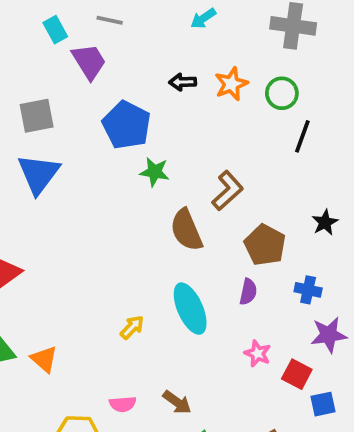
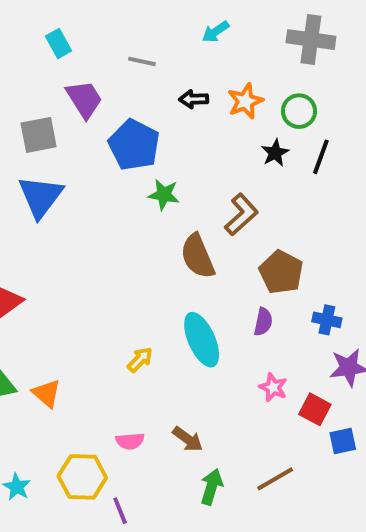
gray line: (110, 20) -> (142, 61), moved
purple trapezoid: (89, 61) -> (84, 99), moved
black star: (325, 222) -> (275, 153), moved

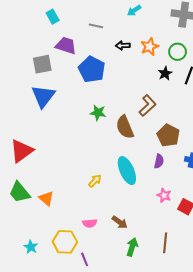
purple trapezoid: (84, 99) -> (66, 46), turned -40
green star: (164, 195) -> (98, 113), moved
brown line: (275, 479) -> (165, 243), turned -54

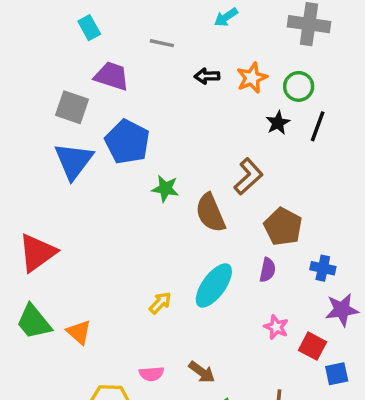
gray square: (42, 64) -> (72, 107), turned 30
blue pentagon: (92, 69) -> (127, 142), moved
cyan ellipse: (127, 171) -> (214, 285), turned 60

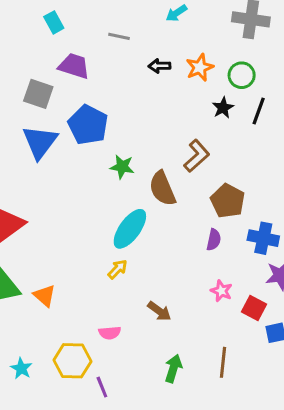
blue cross: (323, 268) -> (263, 238), size x1.4
cyan ellipse: (214, 285) -> (130, 229), moved
brown arrow: (202, 372) -> (159, 311), moved

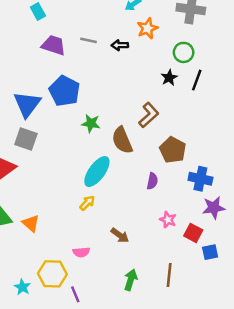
gray line: (119, 36) -> (88, 40), moved
orange star: (200, 67) -> (147, 28), moved
gray square: (38, 94) -> (26, 139), moved
purple semicircle: (214, 240) -> (152, 181), moved
cyan star: (21, 368) -> (22, 287), moved

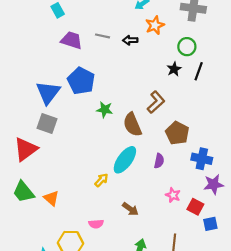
cyan ellipse: (97, 172) -> (125, 160), moved

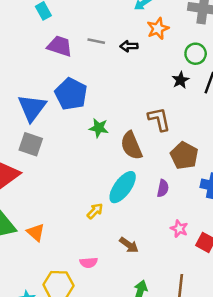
brown L-shape: (156, 102) -> (159, 119), turned -60

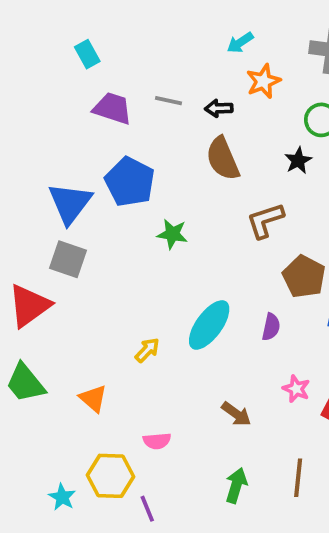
brown L-shape: (159, 119) -> (265, 221), turned -96
brown semicircle: (131, 146) -> (223, 159), moved
yellow arrow: (95, 211) -> (147, 350), moved
orange triangle: (36, 232) -> (93, 398), moved
brown arrow: (129, 245) -> (236, 414), moved

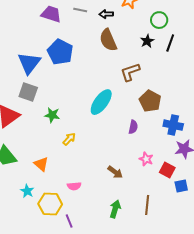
green star: (172, 234) -> (52, 115), moved
cyan ellipse: (209, 325) -> (101, 102), moved
cyan star: (62, 497) -> (27, 191), moved

